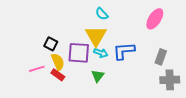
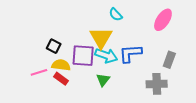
cyan semicircle: (102, 14) -> (116, 15), moved
cyan arrow: (101, 53) -> (106, 56), size x1.5
yellow semicircle: (58, 62) -> (61, 65), turned -60
gray cross: (170, 80) -> (157, 84), moved

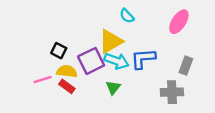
yellow triangle: (101, 38) -> (111, 41), turned 30
purple square: (83, 56) -> (91, 61), turned -30

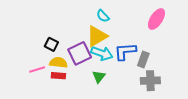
cyan semicircle: (127, 16) -> (103, 16), moved
gray rectangle: (186, 66) -> (143, 59), moved
red rectangle: (67, 86) -> (58, 76), turned -32

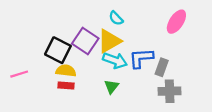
black square: (51, 44) -> (58, 50), size x1.6
purple square: (80, 53) -> (85, 41), moved, turned -30
pink line: (37, 70) -> (19, 74), moved

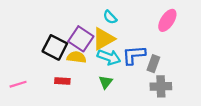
yellow semicircle: (66, 71) -> (76, 57), moved
pink line: (19, 74) -> (18, 84), moved

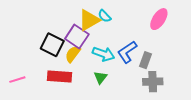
yellow triangle: (104, 39) -> (89, 20), moved
blue L-shape: (134, 55) -> (127, 52), turned -30
yellow semicircle: (76, 57) -> (73, 54), turned -60
red rectangle: (62, 81) -> (59, 77), size x1.6

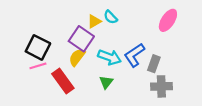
yellow triangle: (89, 20) -> (94, 21), size x0.6
black square: (52, 45) -> (38, 47), moved
red rectangle: (59, 77) -> (63, 81), turned 50
pink line: (17, 80) -> (38, 66), moved

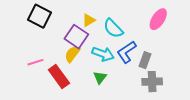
cyan semicircle: (111, 17) -> (113, 28), moved, size x1.5
black square: (38, 47) -> (40, 16), moved

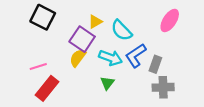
red rectangle: (59, 76) -> (47, 88), moved, turned 75

